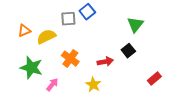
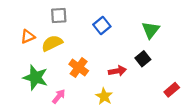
blue square: (87, 12) -> (102, 25), moved
gray square: (68, 19) -> (59, 16), moved

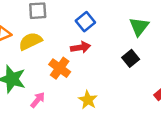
red arrow: (117, 71) -> (80, 47), moved

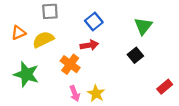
pink arrow: (38, 100) -> (75, 93), moved, turned 120

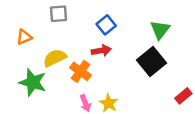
yellow semicircle: (43, 39) -> (55, 58), moved
black square: (135, 55) -> (152, 62), size x1.6

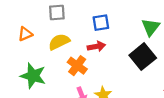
blue square: (106, 25) -> (101, 23), turned 30
yellow semicircle: (55, 58) -> (59, 42), moved

